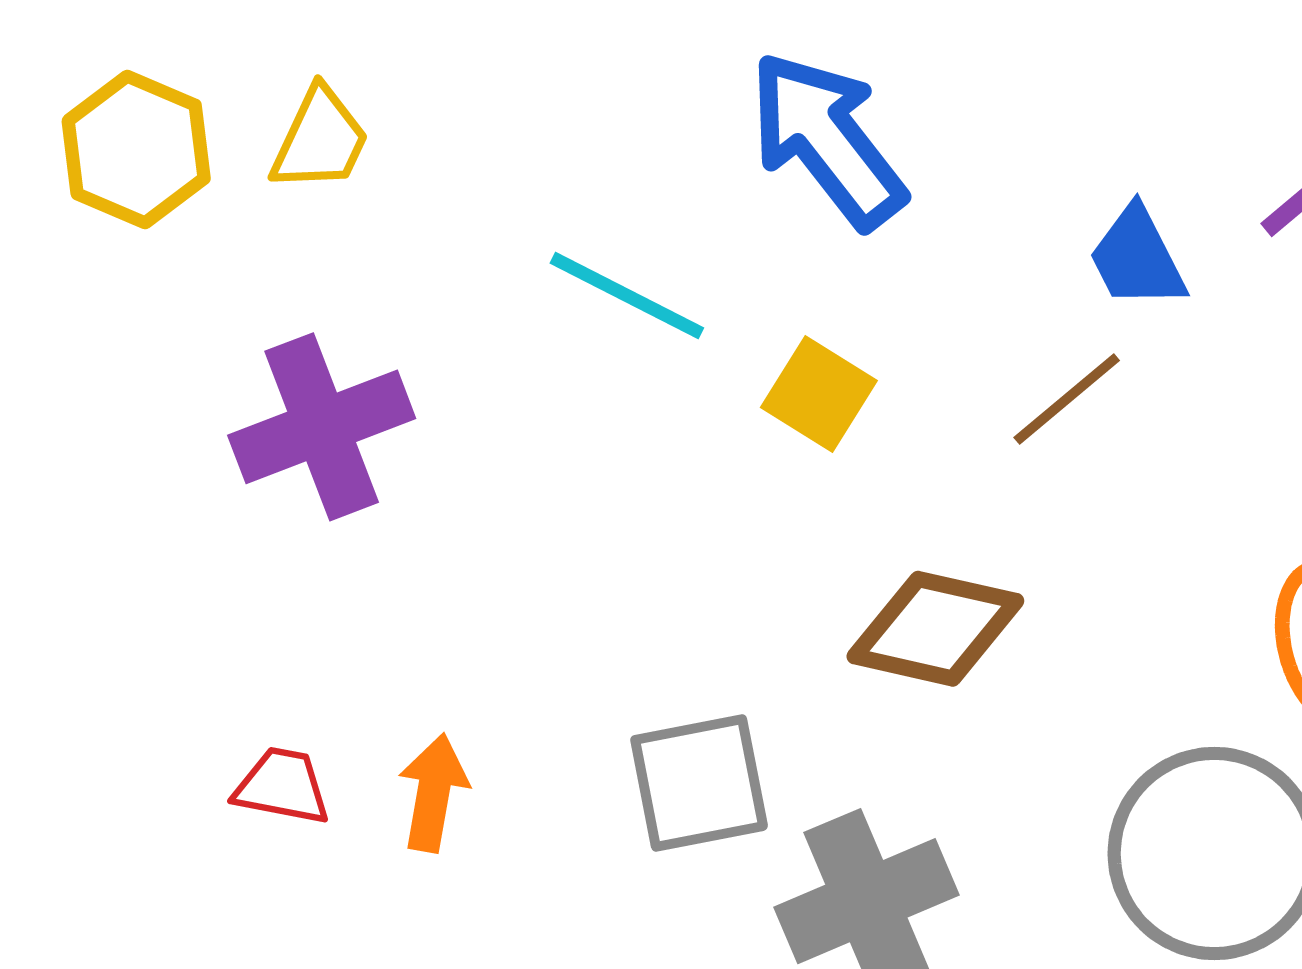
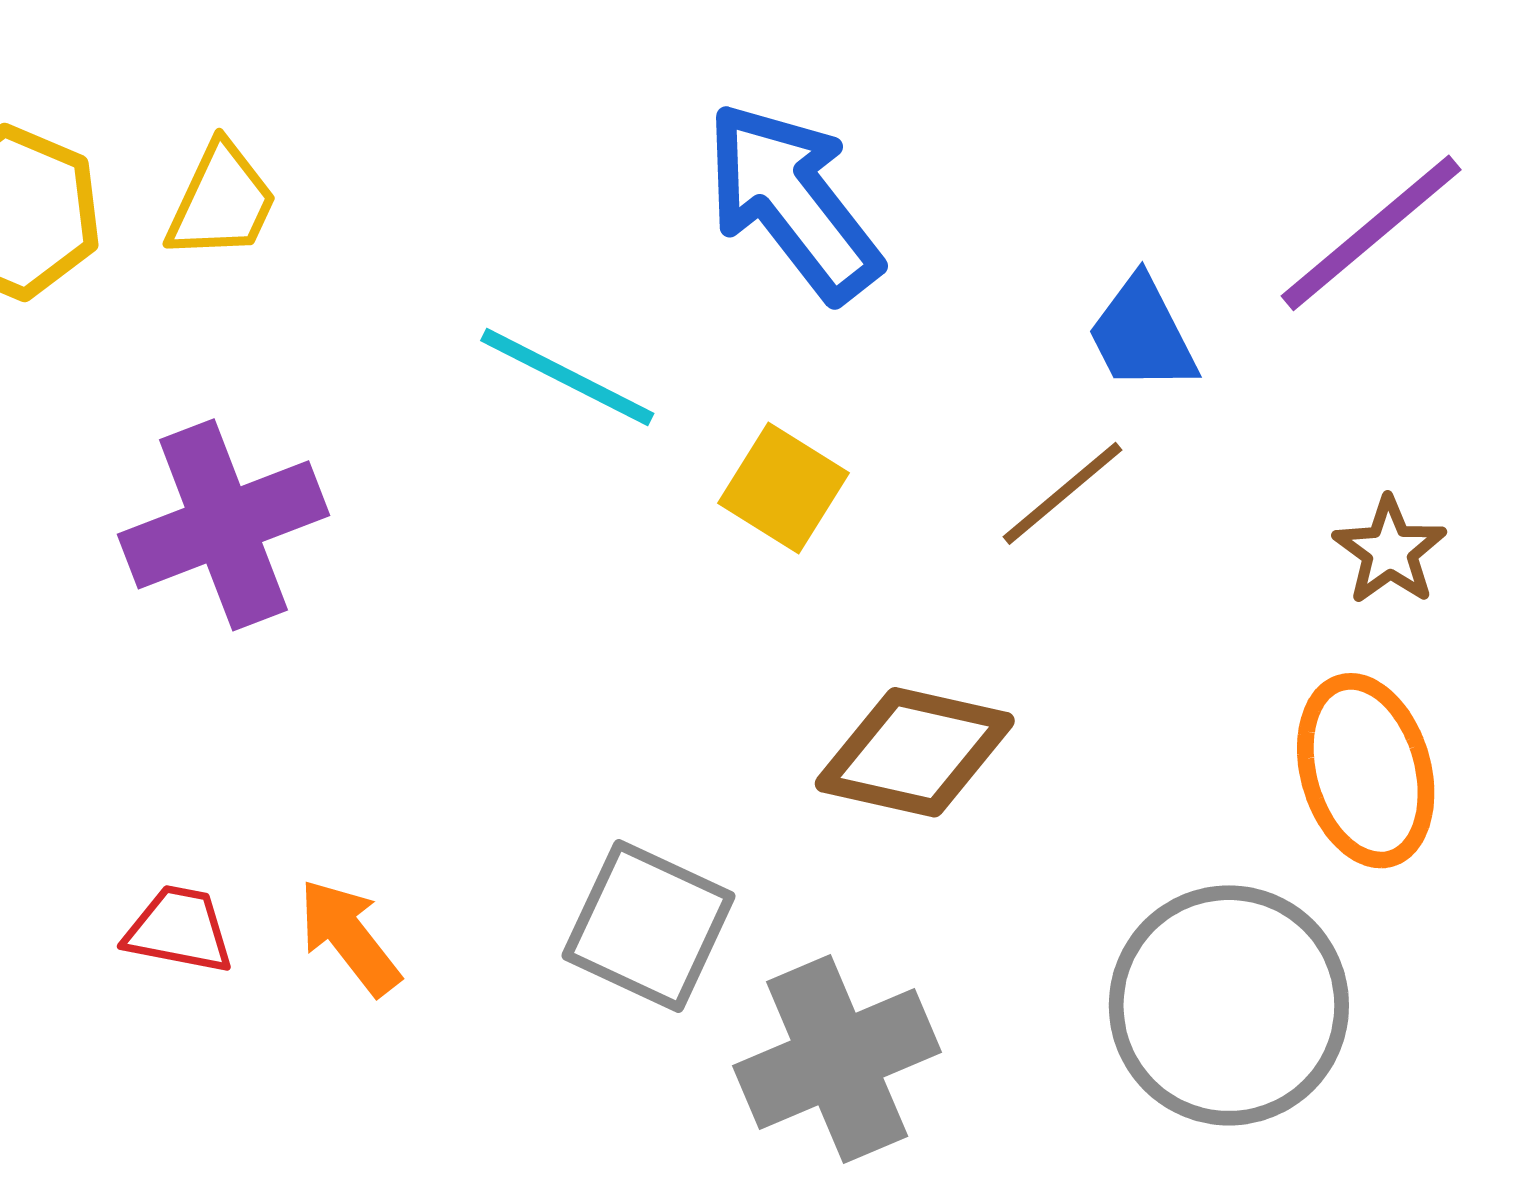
gray square: (699, 783) -> (649, 926), turned 36
orange arrow: (433, 793) -> (349, 937), turned -48

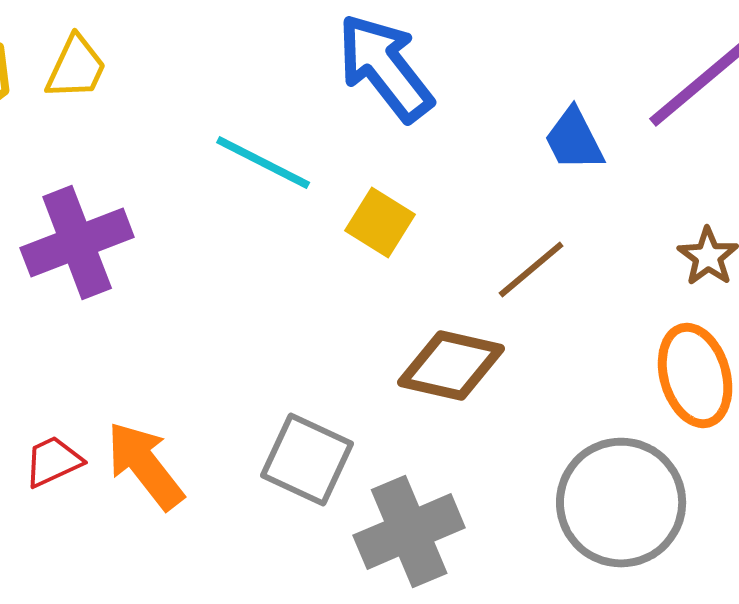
brown line: (1063, 493) -> (531, 270), moved
red trapezoid: (179, 930) -> (53, 462), turned -36
orange arrow: (349, 937) -> (145, 466), size x1.4

